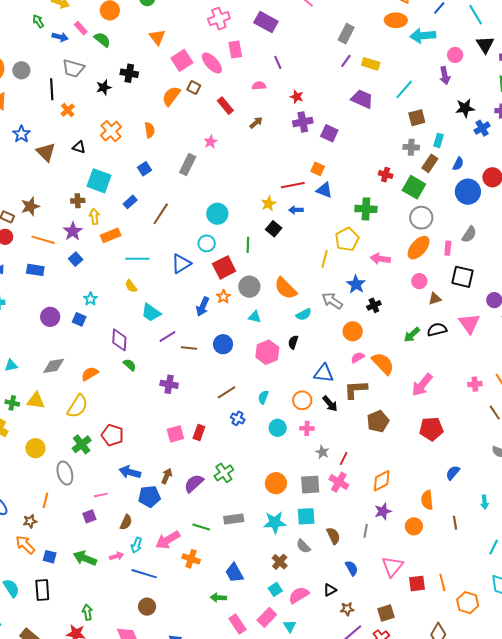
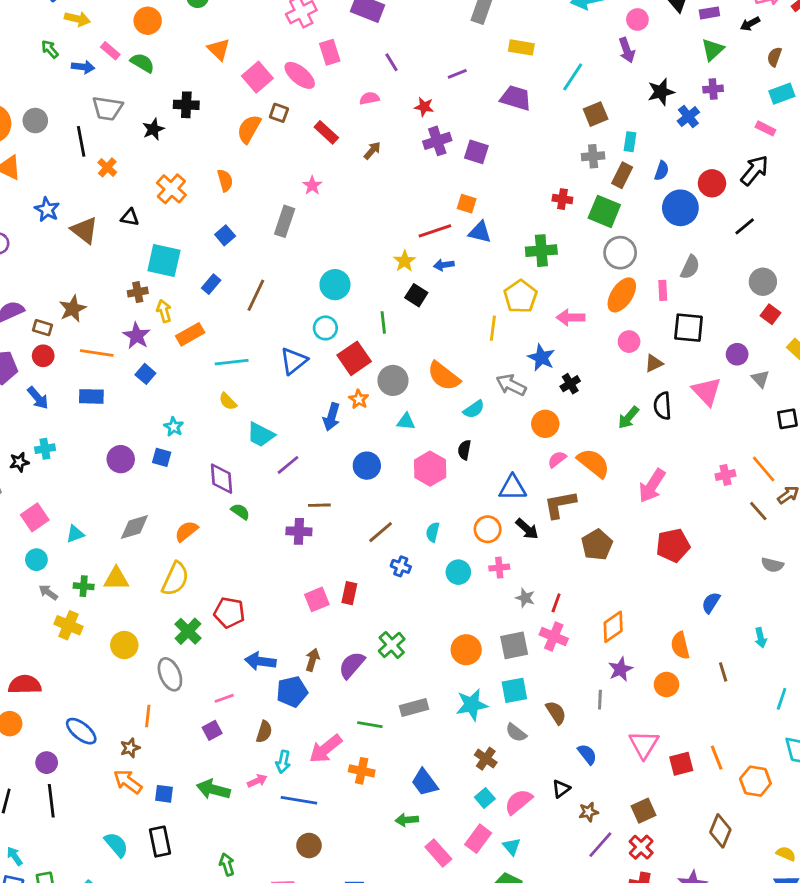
purple line: (346, 61) -> (457, 74), moved, turned 40
black semicircle: (437, 330) -> (663, 406), turned -72
brown line: (189, 348) -> (319, 505), moved

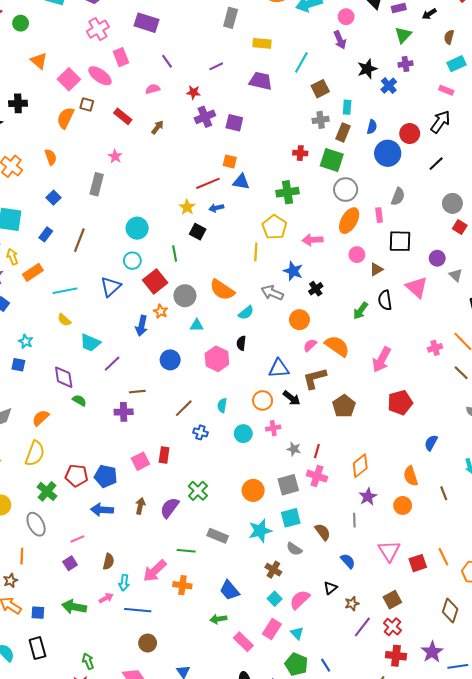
blue pentagon: (292, 692) -> (106, 476), moved, turned 30
gray rectangle: (414, 707) -> (218, 536), turned 42

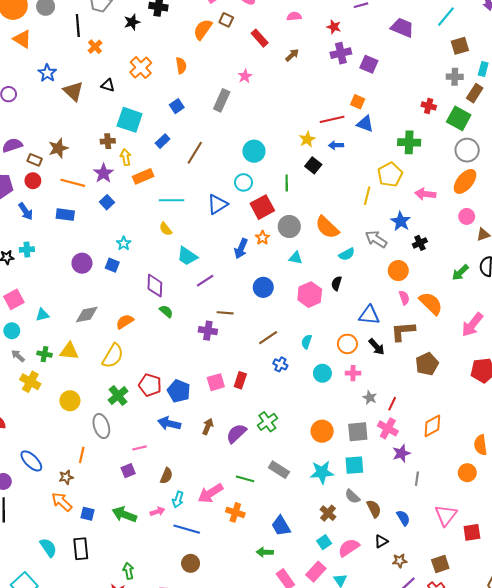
pink semicircle: (310, 345) -> (404, 298), turned 104
purple star: (368, 497) -> (401, 453), moved
brown semicircle: (323, 532) -> (374, 509), moved

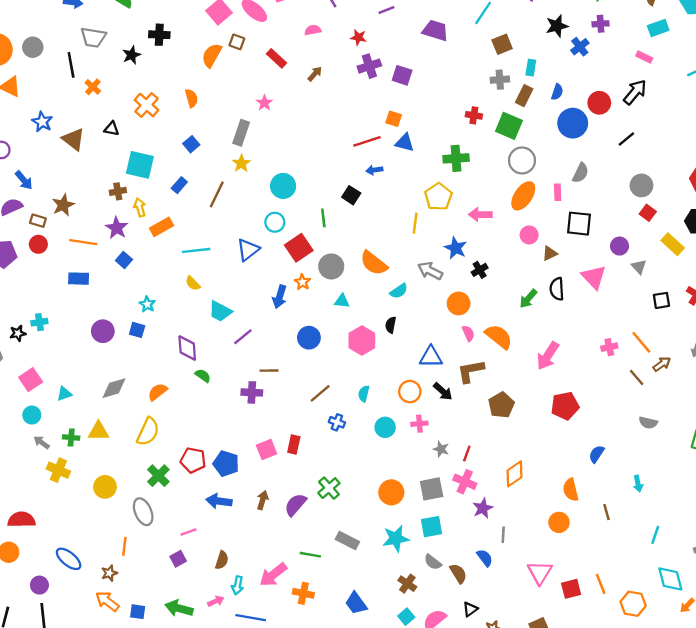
yellow star: (307, 139) -> (241, 163), moved
blue arrow: (26, 211) -> (24, 180), moved
blue semicircle: (403, 518) -> (485, 558), moved

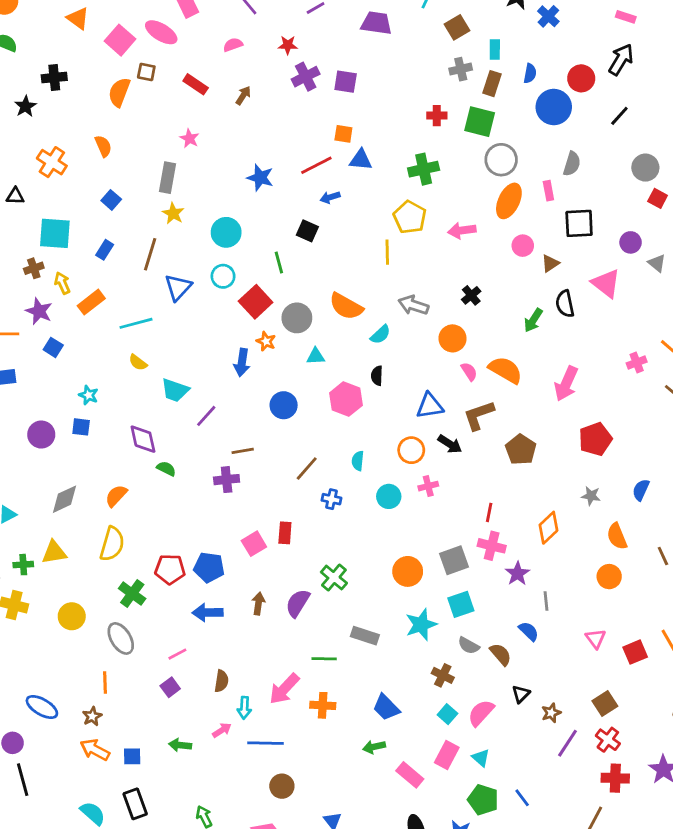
blue star: (456, 248) -> (260, 178), moved
blue triangle: (248, 250) -> (178, 287), moved
gray star: (441, 449) -> (591, 496), moved
pink triangle: (540, 572) -> (596, 639), size x0.7
green arrow: (179, 608) -> (180, 745), size x0.7

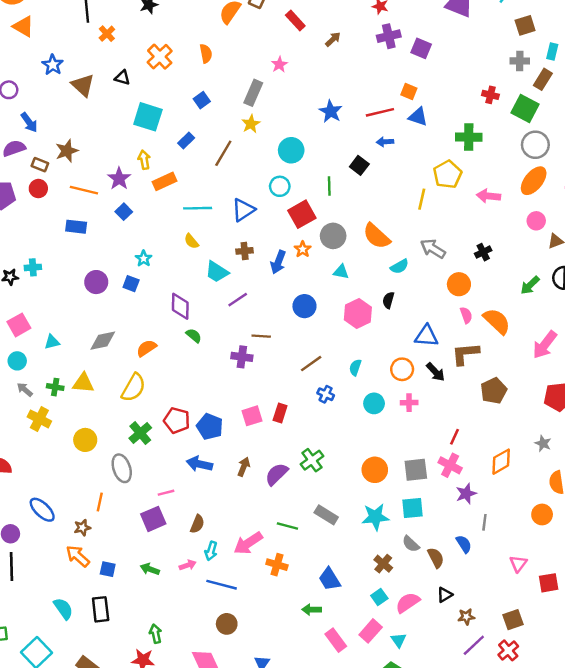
brown cross: (34, 268) -> (245, 251), moved
blue triangle: (178, 287) -> (243, 210), moved
purple square: (170, 687) -> (153, 519), size x1.5

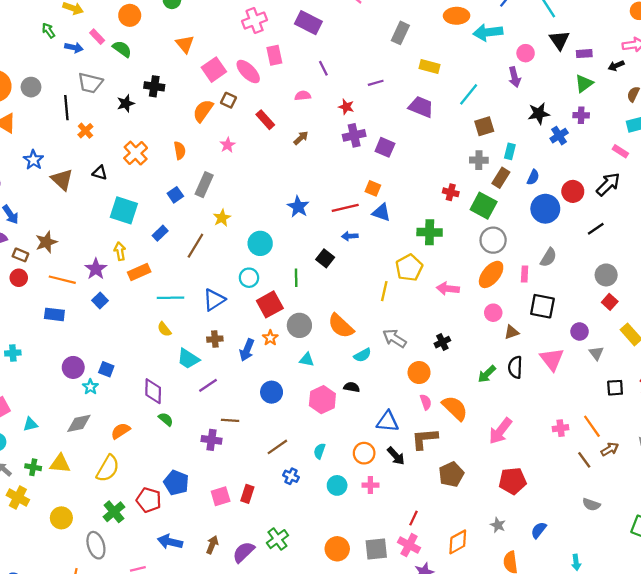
pink star: (279, 64) -> (228, 145), moved
gray rectangle: (253, 93) -> (204, 185), moved
cyan star: (144, 259) -> (90, 387), moved
black semicircle: (388, 300) -> (352, 387), turned 84
blue pentagon: (210, 427) -> (176, 483), moved

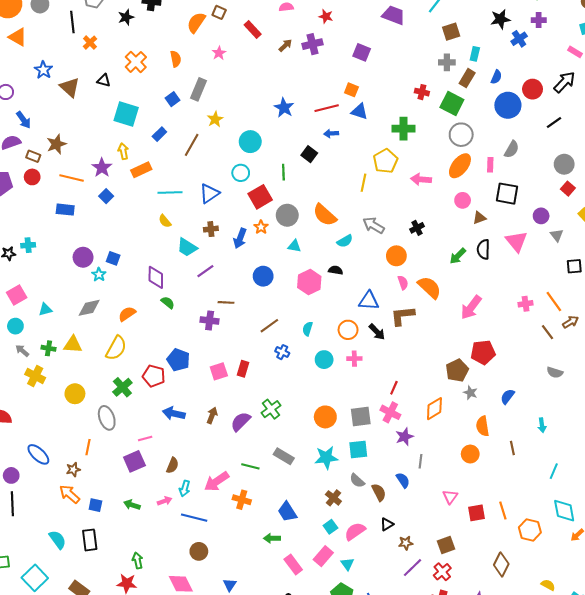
purple cross: (354, 135) -> (312, 44), moved
brown pentagon: (451, 474) -> (457, 370), moved

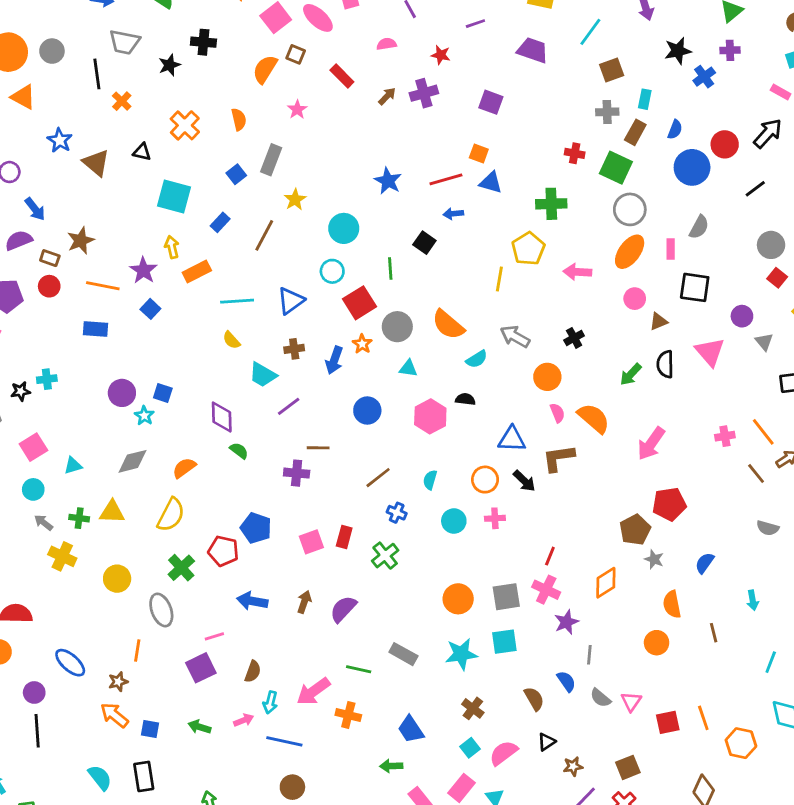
green cross: (271, 409) -> (385, 556), moved
gray semicircle: (357, 481) -> (600, 698), moved

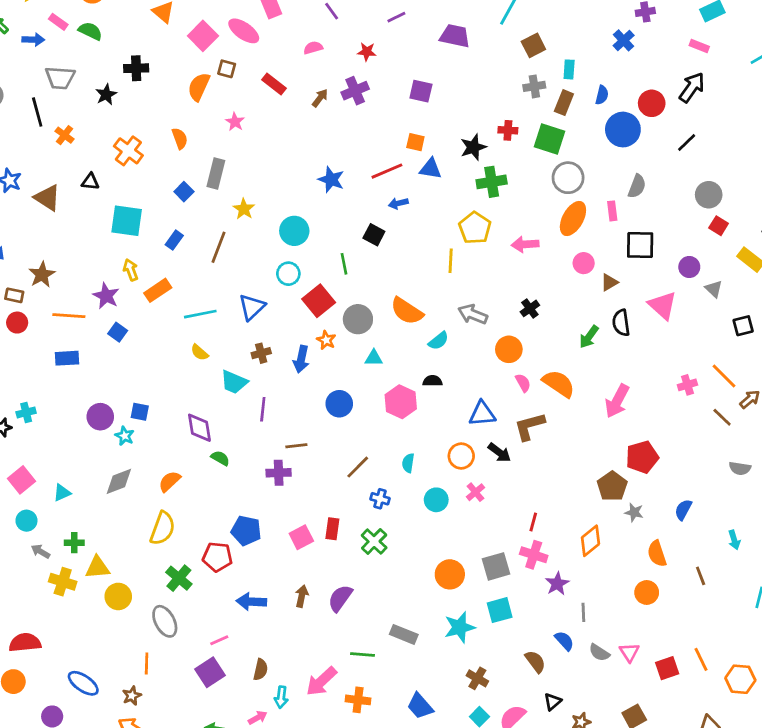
black star: (678, 51) -> (473, 147), moved
purple line: (289, 406) -> (263, 409), turned -40
yellow triangle: (112, 512) -> (97, 567), moved
pink cross: (495, 518) -> (476, 492), turned -30

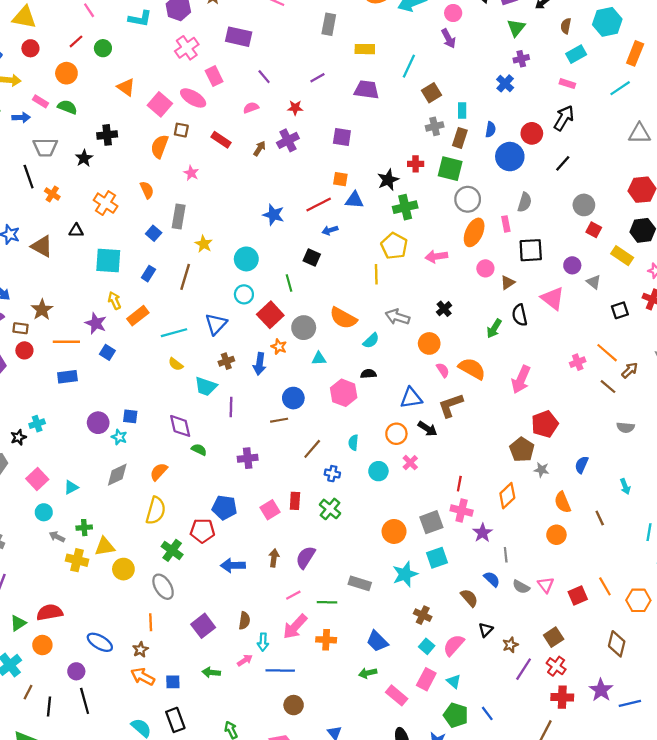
brown line: (296, 446) -> (279, 420), moved
pink line: (219, 640) -> (293, 595), moved

